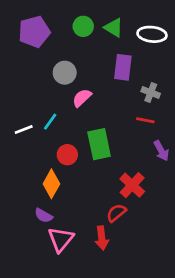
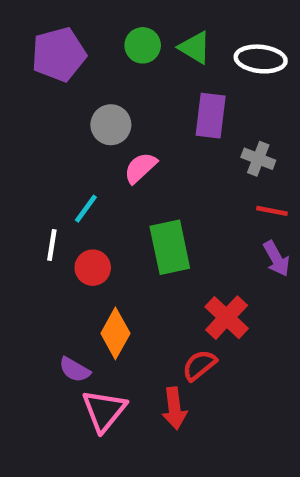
red line: (145, 120) -> (272, 211), moved
white line: (24, 130) -> (52, 245), moved, turned -60
red circle: (67, 155) -> (93, 268), moved
orange diamond: (51, 184) -> (115, 333), moved

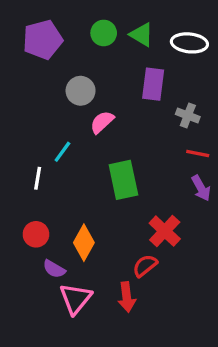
red circle: (93, 268) -> (36, 234), moved

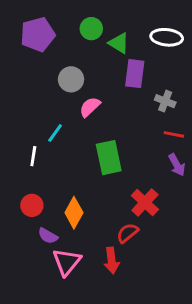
green triangle: (142, 35) -> (119, 43), moved

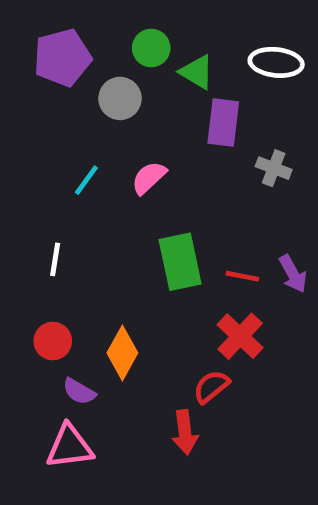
gray circle: (71, 79) -> (120, 98), moved
cyan line: (55, 133) -> (86, 180), moved
red line: (174, 134) -> (242, 276), moved
pink triangle: (67, 262) -> (70, 447), moved, turned 44

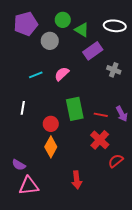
purple rectangle: (223, 122) -> (93, 51), turned 48
cyan line: (86, 180) -> (36, 75), turned 32
red circle: (53, 341) -> (51, 124), moved
red semicircle: (211, 387) -> (116, 161), moved
purple semicircle: (79, 391) -> (19, 165), moved

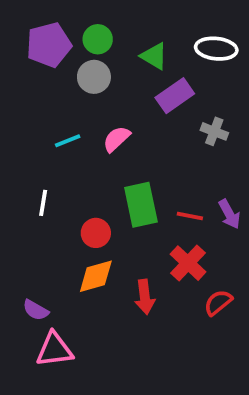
green circle: (63, 20) -> (98, 39), moved
orange diamond: (51, 147) -> (96, 276), turned 45
red arrow: (77, 180) -> (145, 297), moved

